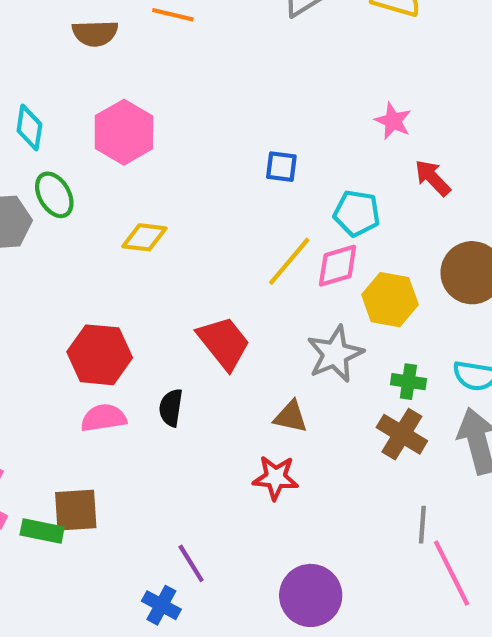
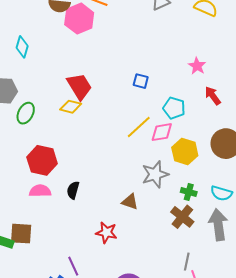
pink hexagon: (124, 132) -> (79, 19), moved
green ellipse: (54, 195) -> (26, 113), moved, turned 50
red trapezoid: (224, 343) -> (79, 86), moved
red star: (276, 478) -> (106, 232), moved

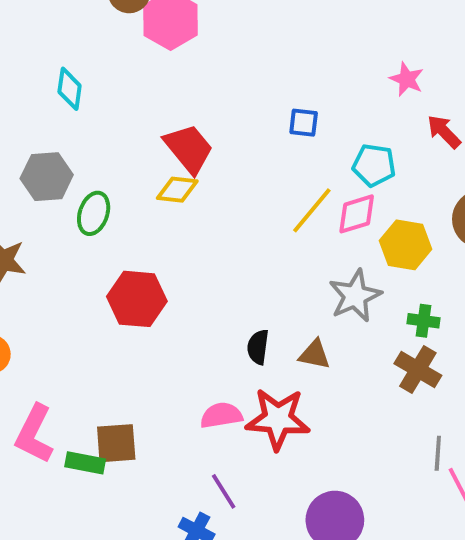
black semicircle: (73, 190) -> (258, 347), moved
pink semicircle: (40, 191) -> (221, 415), moved
red star: (106, 232) -> (278, 419), size x1.5

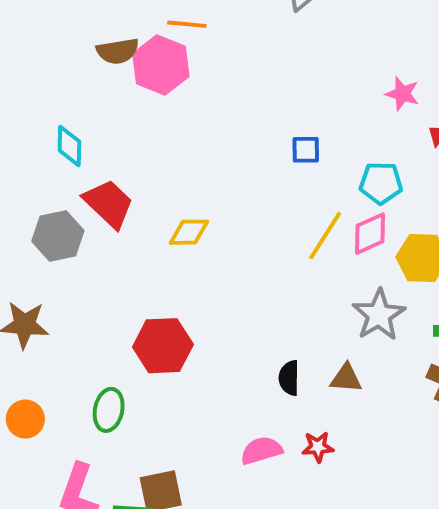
red trapezoid: (189, 149) -> (109, 204), moved
green ellipse: (94, 213) -> (109, 410), moved
red star: (278, 419) -> (318, 447), size x0.5

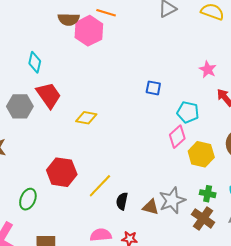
pink diamond: (370, 234) -> (177, 137), turned -30
yellow line: (325, 236) -> (100, 186), moved
gray star: (379, 315) -> (172, 200), moved

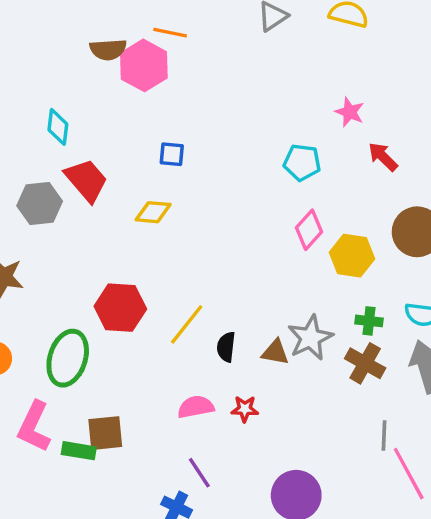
blue square: (153, 88) -> (172, 154), moved
cyan pentagon: (188, 112) -> (302, 162), moved
green ellipse: (28, 199) -> (68, 358), size x1.5

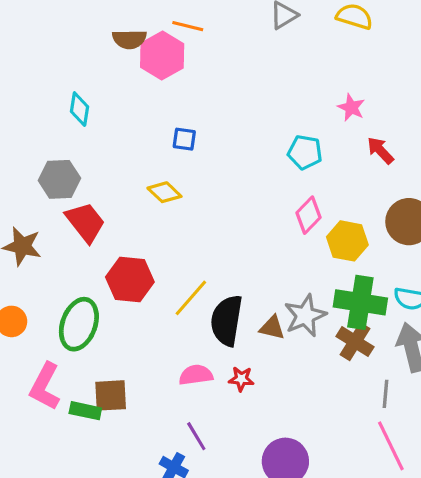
red trapezoid: (86, 180) -> (85, 222), moved
yellow diamond: (153, 212) -> (164, 192), turned 36
green cross: (369, 321) -> (360, 302), size x2.0
black semicircle: (226, 347) -> (227, 320), size x1.8
gray line: (384, 435) -> (386, 394), moved

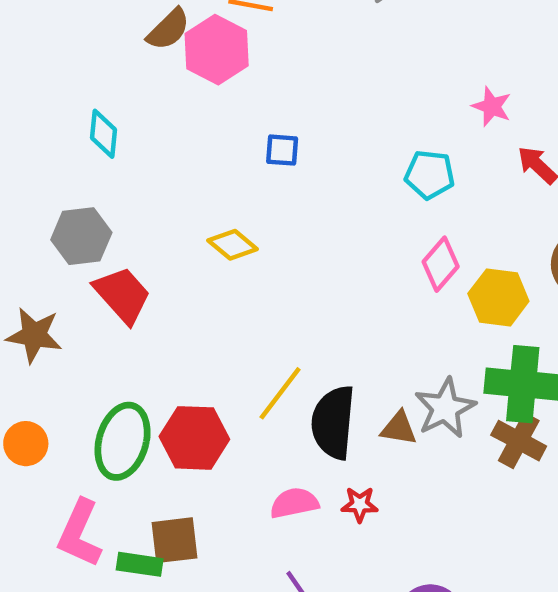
brown semicircle: (129, 39) -> (168, 29), turned -40
blue square: (184, 139) -> (282, 150), moved
red hexagon: (130, 280) -> (194, 438), moved

